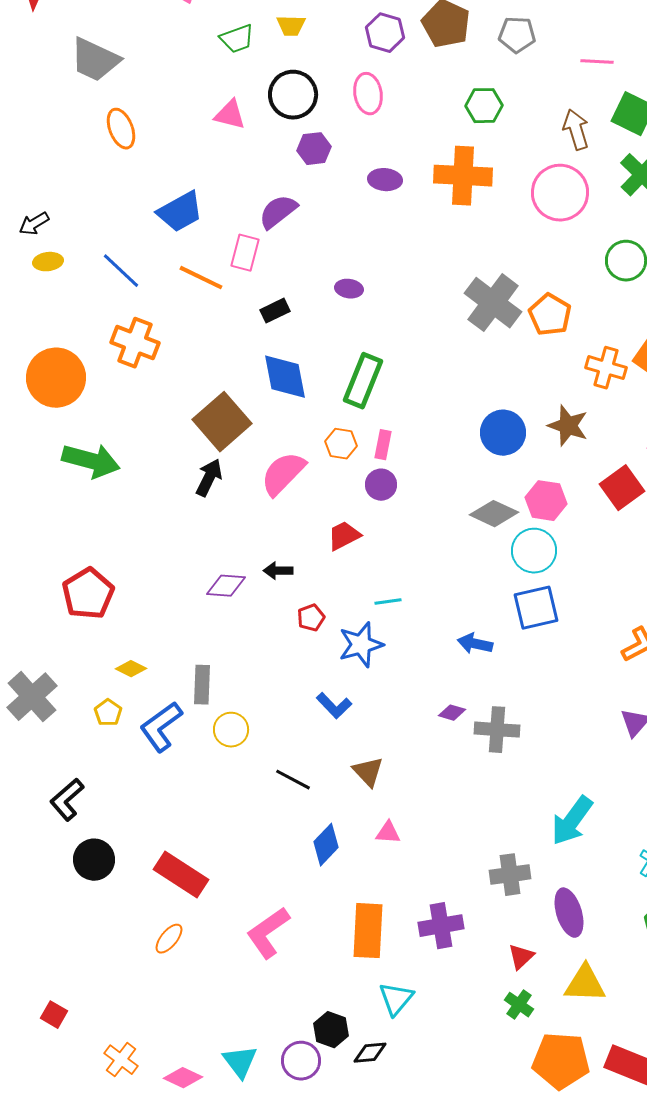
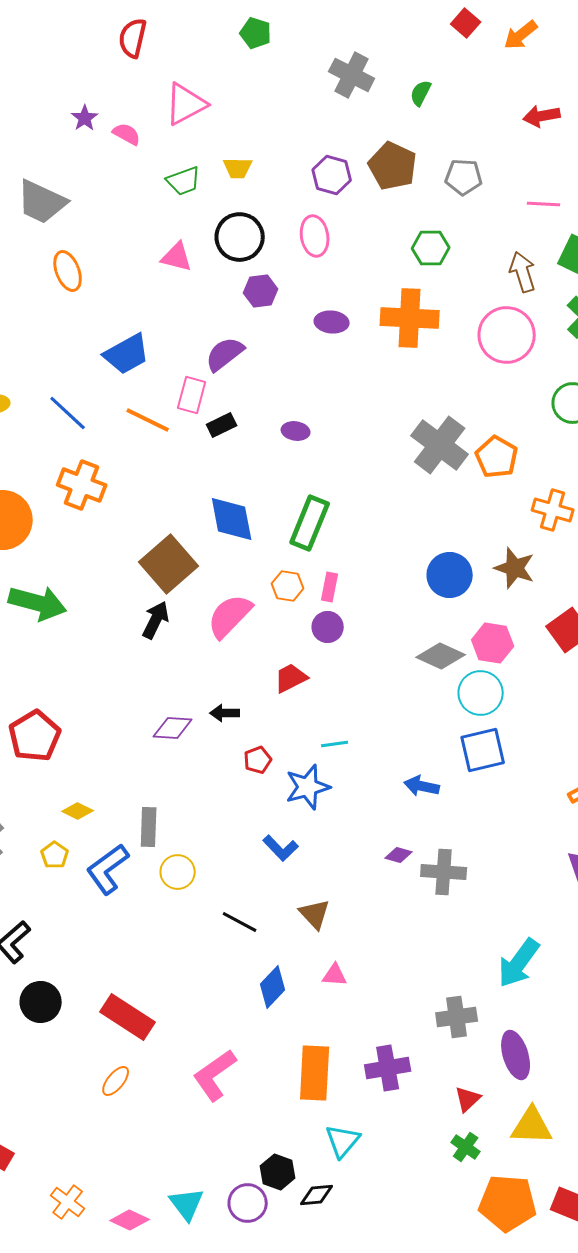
black rectangle: (275, 311) -> (222, 425), moved

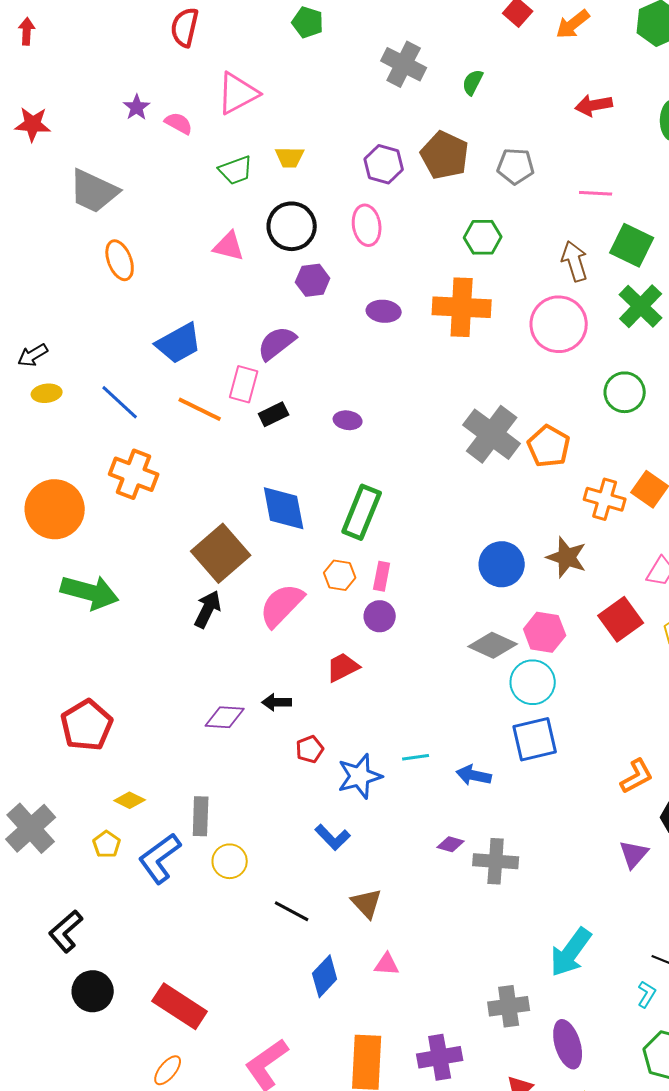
cyan line: (335, 744) -> (416, 757), moved

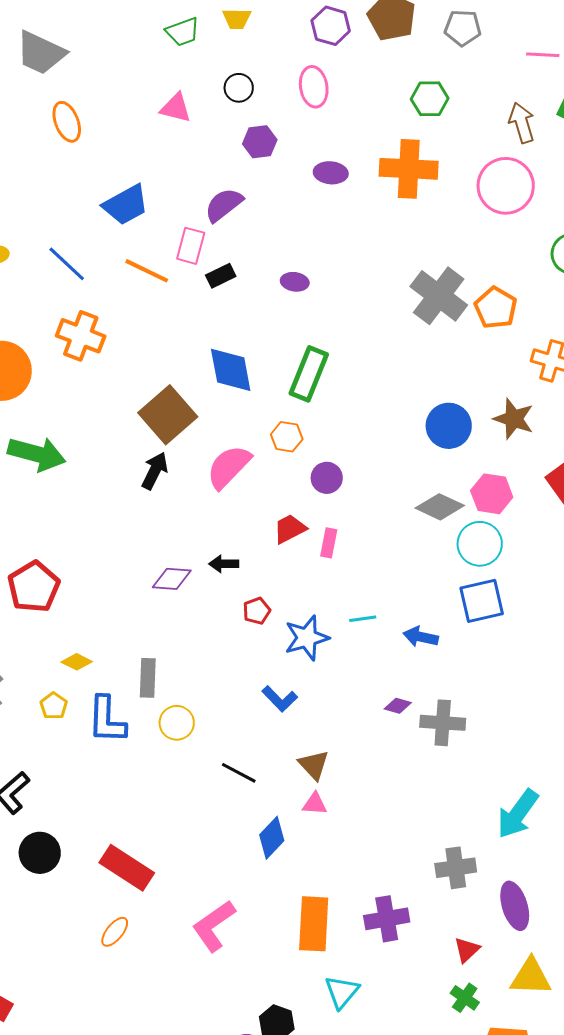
black circle: (292, 226) -> (239, 88), size x0.6
pink rectangle: (382, 576) -> (329, 543), moved
blue L-shape: (160, 858) -> (107, 720), turned -52
pink triangle: (387, 964) -> (315, 804), moved

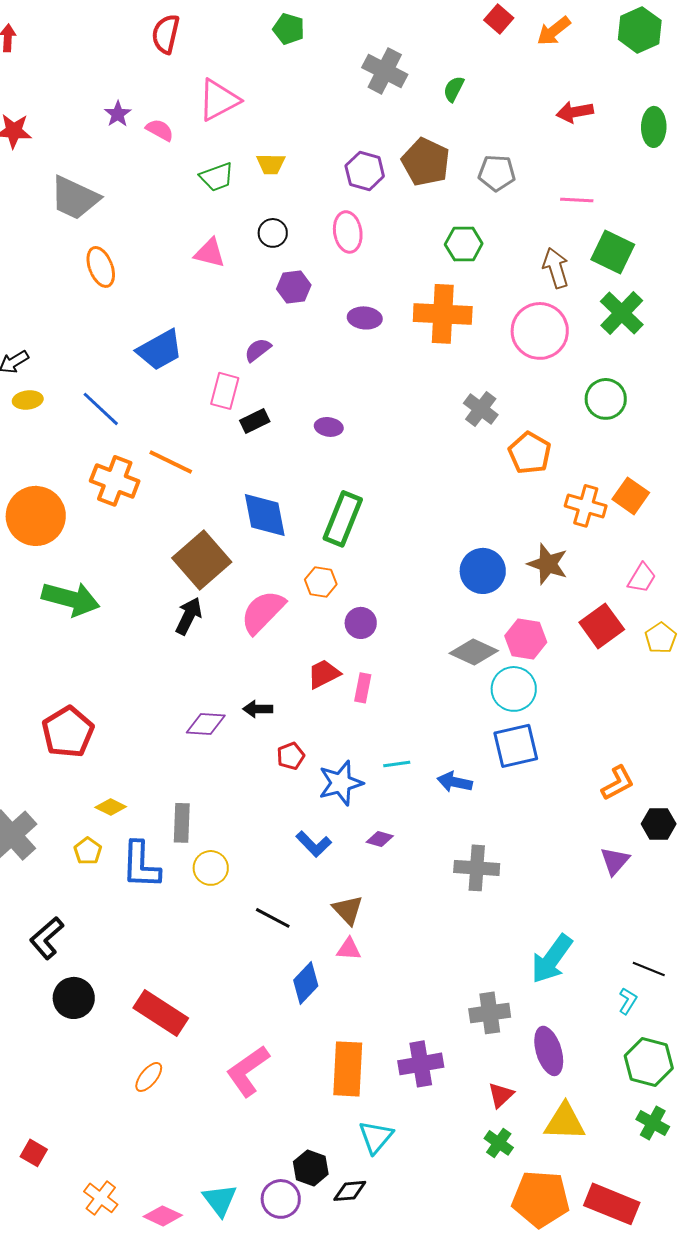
purple semicircle: (224, 205) -> (258, 350), size x0.7
orange line: (147, 271) -> (171, 462), moved
gray cross: (439, 296) -> (481, 409), moved, size x0.6
purple diamond: (398, 706) -> (380, 839), moved

